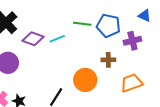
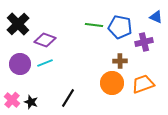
cyan line: (57, 39) -> (45, 63), moved
orange circle: (85, 80) -> (112, 83), moved

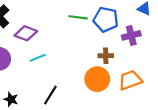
cyan line: (45, 63) -> (38, 58), moved

